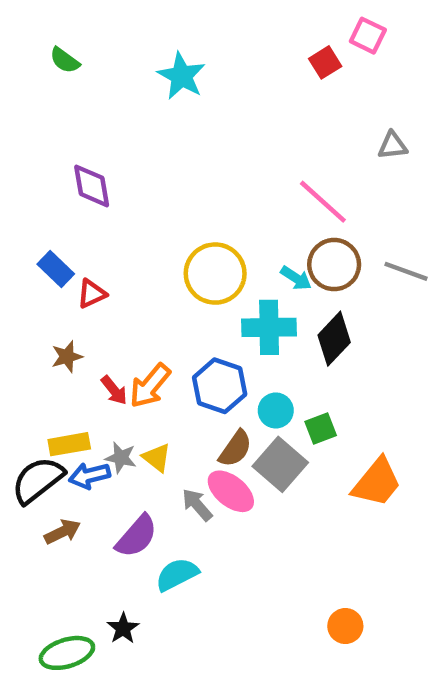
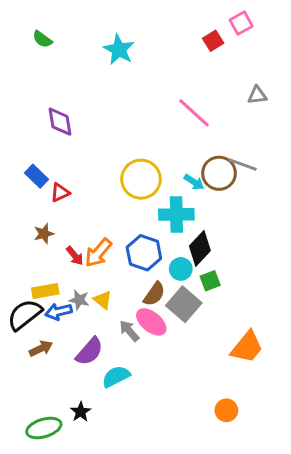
pink square: (368, 36) -> (241, 23), turned 35
pink line: (323, 202) -> (194, 113), moved
gray line: (406, 271) -> (243, 164), moved
black diamond: (334, 339) -> (200, 248), moved
orange trapezoid: (377, 482) -> (247, 347), moved

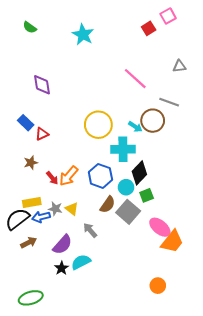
gray line: (243, 164) -> (169, 102), moved
pink ellipse: (151, 322) -> (160, 227), moved
black star: (81, 412) -> (61, 268), moved

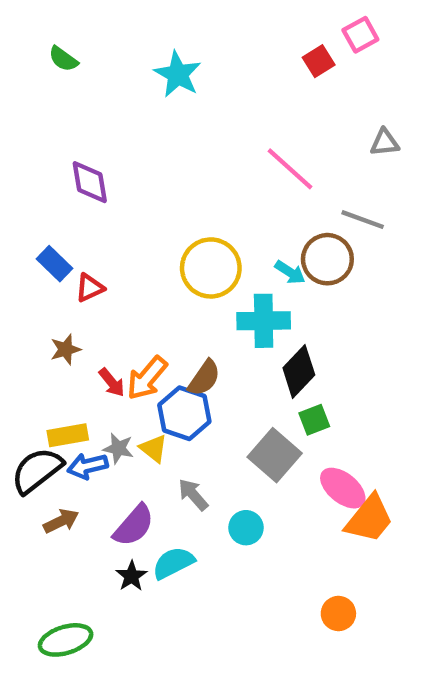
blue hexagon: (100, 176) -> (184, 413), moved
cyan circle: (126, 187) -> (246, 528), moved
brown semicircle: (108, 205) -> (204, 378), moved

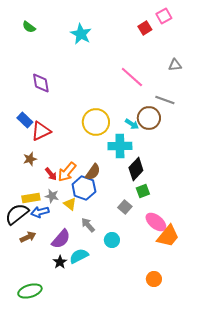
red triangle: (90, 288) -> (41, 131), size x1.5
gray star: (118, 448) -> (52, 196), moved
gray square: (275, 455) -> (125, 207), size x0.6

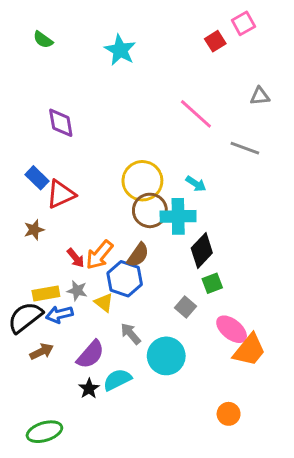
brown circle: (149, 118) -> (150, 210), moved
brown star: (30, 159) -> (34, 230), moved
cyan circle: (112, 240) -> (166, 356), size x1.6

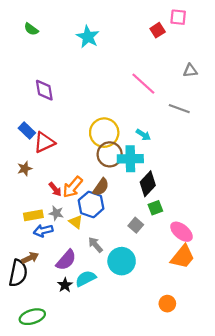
pink square: (243, 23) -> (178, 17), turned 35
black semicircle: (25, 317) -> (18, 273), moved, turned 140
pink ellipse: (232, 329) -> (181, 232), moved

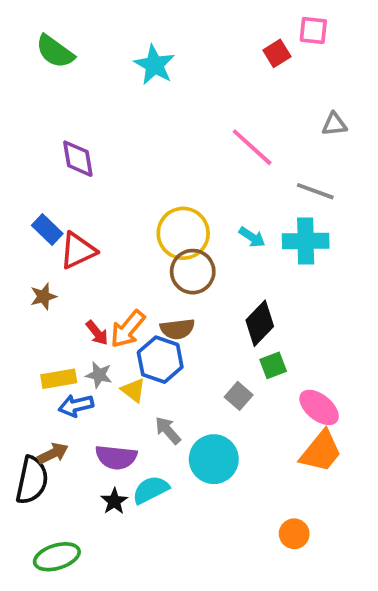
green semicircle: (31, 29) -> (55, 51), size x1.5
cyan cross: (130, 159) -> (306, 241), moved
brown semicircle: (101, 187) -> (177, 329), turned 48
purple semicircle: (66, 260) -> (116, 457), turned 55

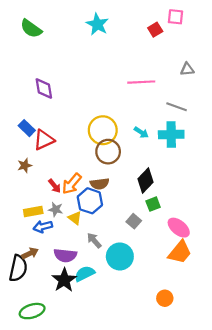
cyan star: (154, 65) -> (97, 24), moved
pink line: (252, 147) -> (141, 82), turned -45
black star: (114, 501) -> (64, 280), size x1.6

